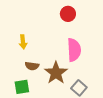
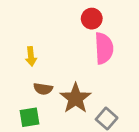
pink semicircle: (74, 50) -> (104, 48), moved

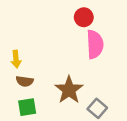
yellow arrow: (31, 56) -> (16, 59), moved
brown semicircle: (43, 89) -> (25, 81), moved

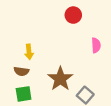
pink semicircle: (95, 44) -> (96, 45), moved, size x0.6
yellow arrow: (16, 59) -> (29, 52), moved

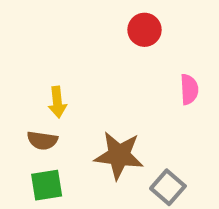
brown star: (60, 79) -> (119, 155), turned -30

